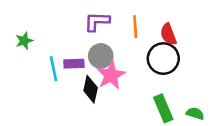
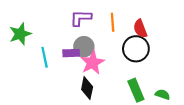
green star: (24, 41) -> (20, 34), size x1.5
purple rectangle: (74, 64) -> (71, 53), moved
black diamond: (91, 89) -> (87, 88), moved

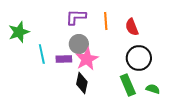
black circle: (136, 49) -> (139, 58), moved
purple rectangle: (71, 53) -> (64, 59), moved

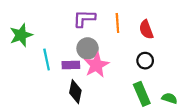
black circle: (139, 58) -> (145, 61), moved, size x0.6
black diamond: (82, 83) -> (75, 92), moved

